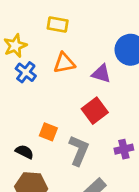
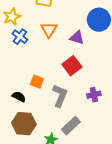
orange triangle: (64, 63) -> (49, 30), turned -48

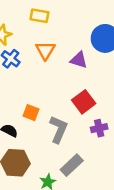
red square: (72, 66) -> (84, 102), moved

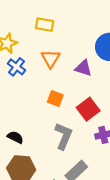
orange square: (31, 113) -> (55, 99), moved

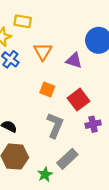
yellow rectangle: (45, 25) -> (23, 21), moved

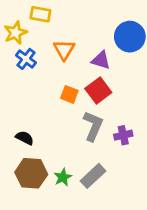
red square: (78, 100) -> (98, 91), moved
gray L-shape: (55, 125) -> (93, 126), moved
green star: (45, 174) -> (63, 177), moved

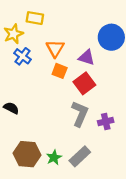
orange square: (69, 94) -> (60, 71), moved
black semicircle: (25, 138) -> (11, 108), moved

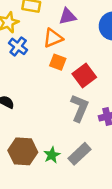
orange triangle: (55, 48) -> (53, 38), turned 36
purple triangle: (87, 57) -> (67, 16), moved, turned -30

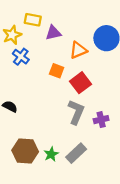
purple triangle: (67, 16) -> (53, 33), moved
orange triangle: (53, 38) -> (78, 50), moved

